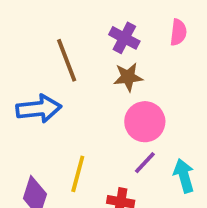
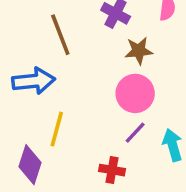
brown star: (128, 77) -> (139, 51), moved
yellow line: (78, 174) -> (57, 129), moved

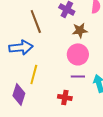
purple line: (135, 133) -> (78, 76), turned 48

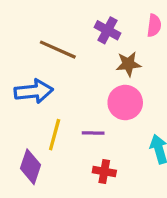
brown line: (36, 21) -> (58, 50), turned -45
purple line: (78, 76) -> (93, 133), moved

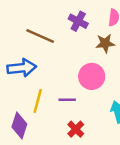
brown star: (128, 64) -> (105, 43), moved
red cross: (104, 172) -> (76, 129), turned 35

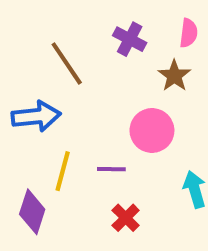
brown line: (40, 36) -> (67, 63), turned 32
brown star: (105, 43) -> (174, 76), turned -30

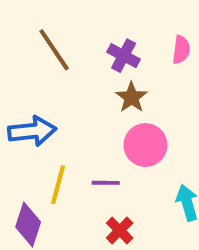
brown line: (67, 63) -> (54, 50), moved
brown star: (174, 76) -> (132, 97), moved

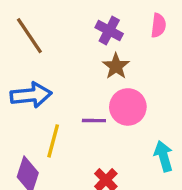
brown line: (54, 50) -> (29, 36), moved
purple line: (106, 183) -> (94, 121), moved

